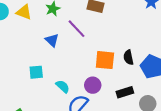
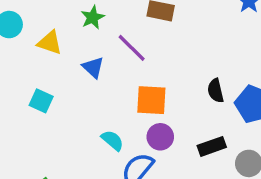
yellow triangle: (24, 12) -> (50, 43), moved
orange square: (105, 60) -> (151, 100), moved
cyan square: (36, 72) -> (41, 101), moved, turned 32

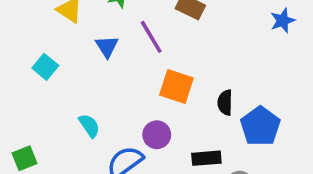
orange square: (151, 100) -> (176, 86), moved
cyan semicircle: (112, 140) -> (89, 126), moved

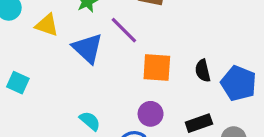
blue triangle: (107, 46) -> (88, 48), size x1.5
cyan square: (45, 67) -> (18, 83), moved

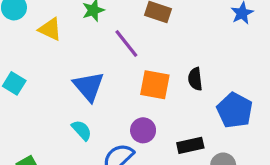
blue triangle: (88, 48) -> (89, 86), moved
black semicircle: (203, 71) -> (195, 79), moved

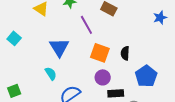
purple circle: (143, 130) -> (103, 77), moved

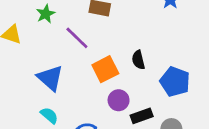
orange square: (100, 53) -> (105, 69), turned -30

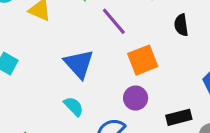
black semicircle: (138, 60) -> (181, 25), moved
purple circle: (119, 100) -> (136, 98), moved

